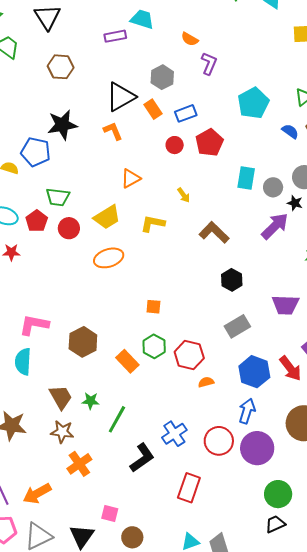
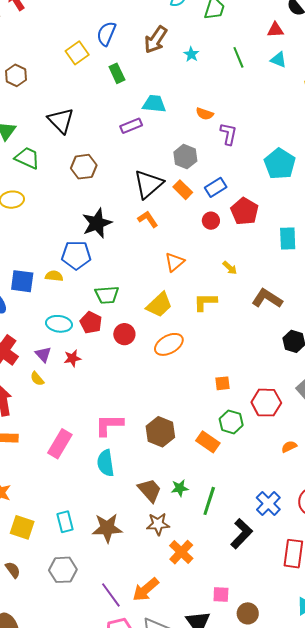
red circle: (69, 228) -> (124, 334), moved
red hexagon: (189, 355) -> (266, 403), moved

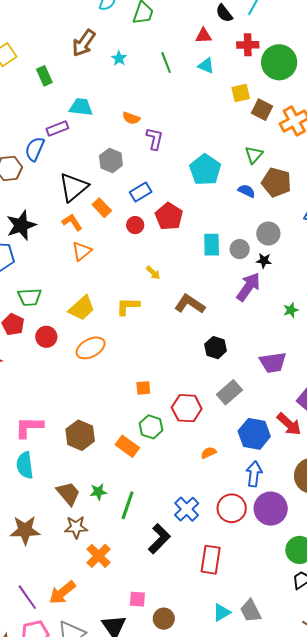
blue semicircle: (106, 34) -> (35, 149), moved
orange rectangle: (183, 190) -> (102, 208), moved
orange triangle: (175, 262) -> (82, 251), moved

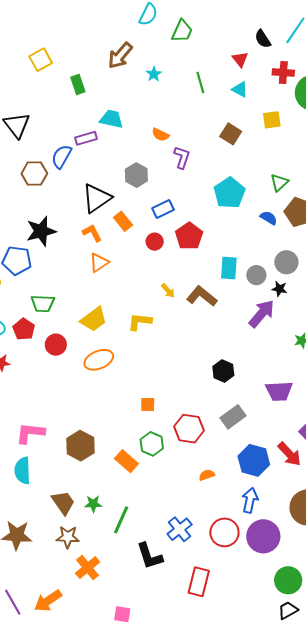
red triangle: (204, 36) -> (240, 59), turned 48
brown square: (262, 110) -> (231, 134), moved
brown L-shape: (190, 304) -> (202, 296), moved
black L-shape: (159, 539) -> (150, 556), turned 112

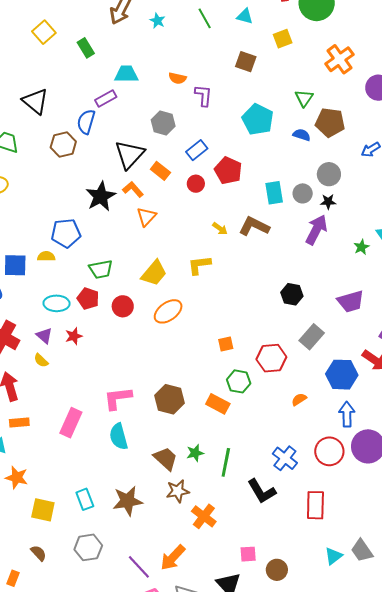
black star: (41, 231) -> (101, 196), moved

